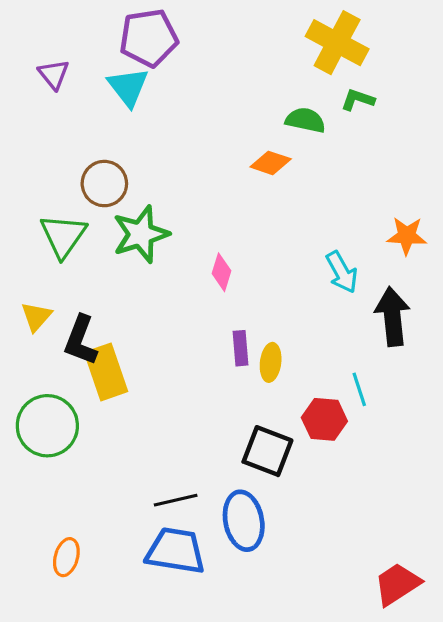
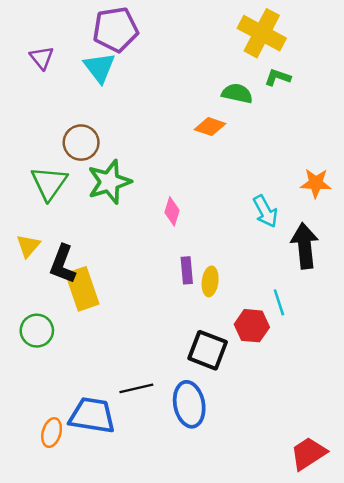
green circle: (47, 426) -> (37, 331), size x0.7
blue trapezoid: (176, 551) -> (92, 415), moved

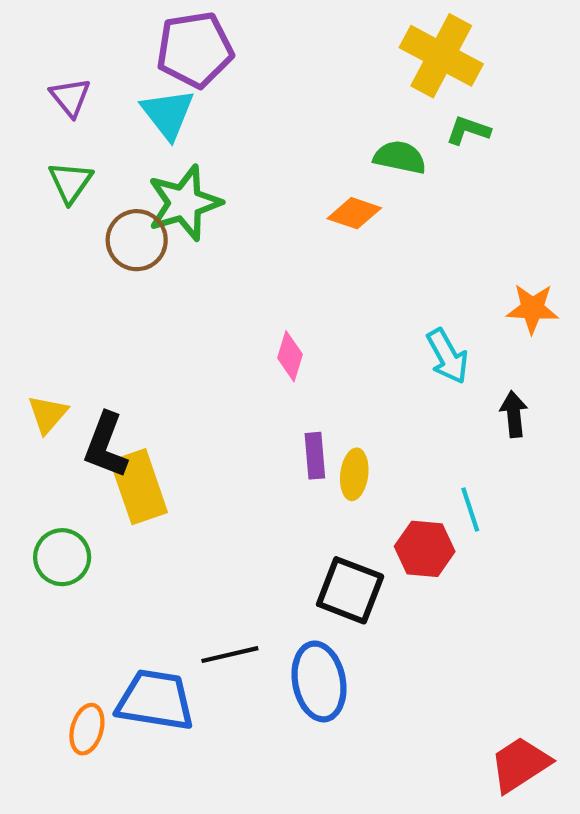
green star: (109, 182) -> (184, 203), moved
green triangle: (49, 183) -> (70, 182), moved, size x0.7
black arrow: (305, 246) -> (514, 414), size x0.6

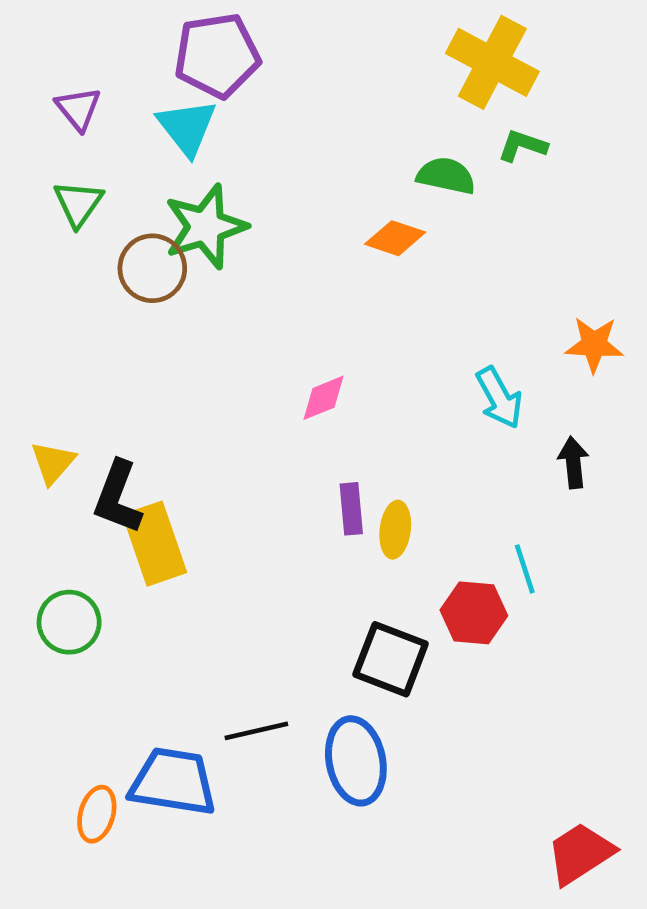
pink diamond: (290, 356) -> (324, 398), turned 51

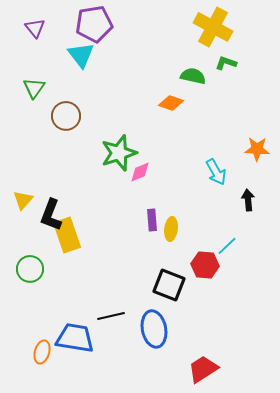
purple triangle: (78, 109) -> (35, 28), moved
green star: (206, 227) -> (119, 153), moved
cyan line: (525, 569) -> (227, 246), turned 65
red trapezoid: (580, 853) -> (203, 369), moved

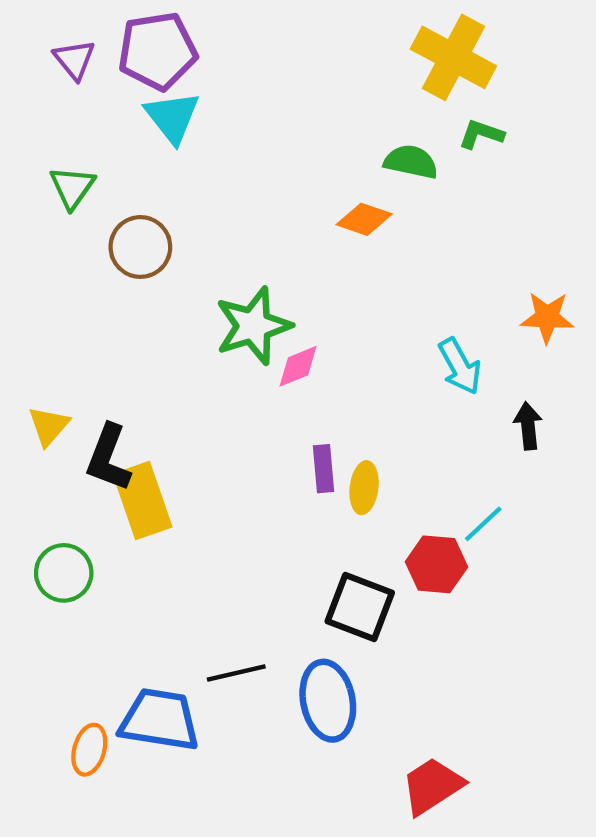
purple pentagon: (94, 24) -> (157, 51), moved

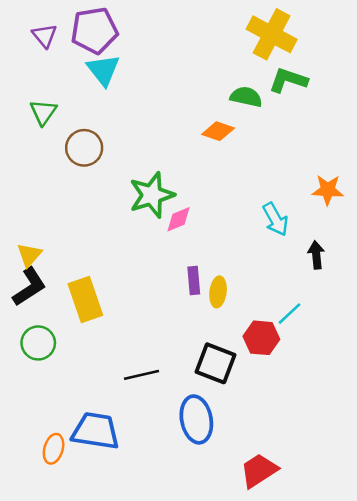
green L-shape: (481, 134) -> (288, 80), size x1.4
black L-shape: (108, 458) -> (29, 287), moved, turned -144
black line: (236, 673) -> (142, 375), moved

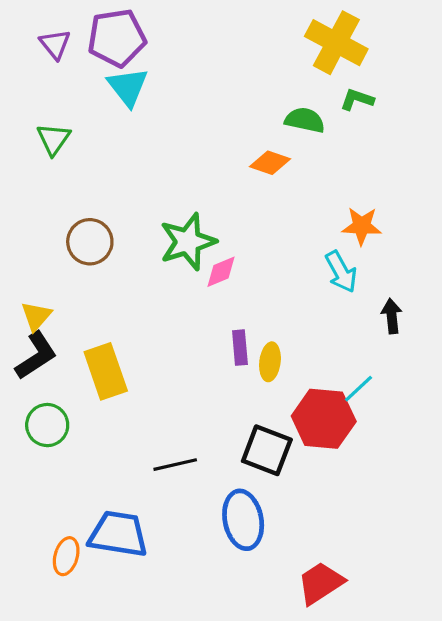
green L-shape: (288, 80) -> (357, 100), size x0.7
brown circle: (84, 148) -> (90, 242), moved
orange star: (328, 190) -> (362, 226), moved
red hexagon: (261, 338) -> (324, 419), size x1.4

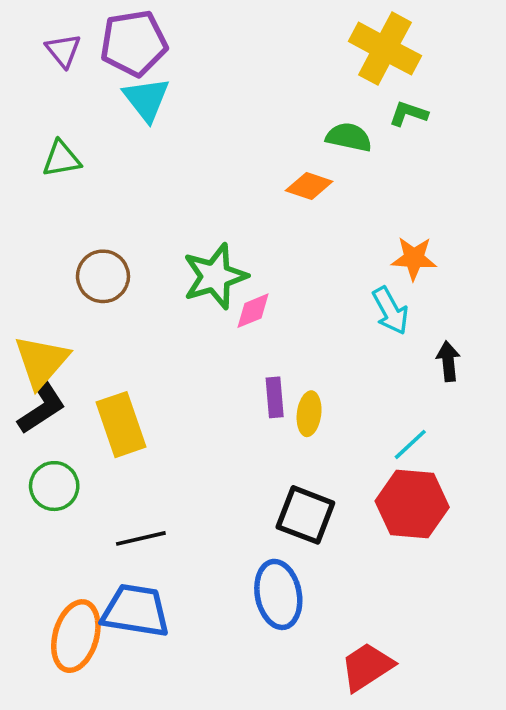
green triangle: (54, 139) -> (61, 159), turned 45
yellow triangle: (36, 316) -> (42, 361), size x1.6
red hexagon: (324, 419) -> (412, 504), moved
black line: (175, 465) -> (141, 538), moved
orange ellipse: (66, 556) -> (76, 636), size x1.6

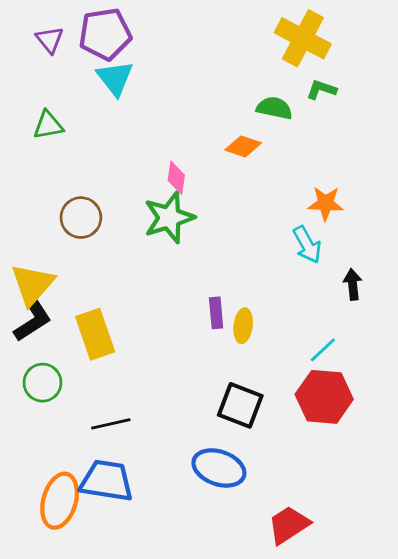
pink diamond: (253, 311) -> (176, 178), moved, turned -60
blue ellipse: (278, 594) -> (219, 468), turned -60

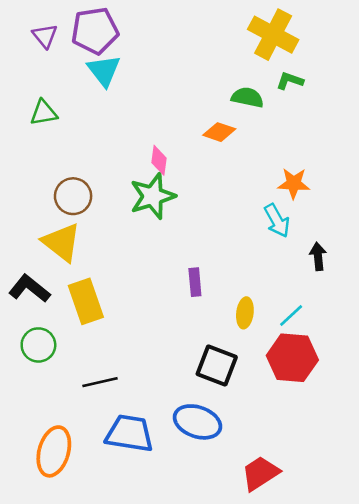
yellow triangle: (33, 284) -> (62, 242), moved, turned -33
black L-shape: (33, 320) -> (29, 289), turned -108
yellow ellipse: (243, 326) -> (245, 313), moved
blue trapezoid: (107, 481) -> (129, 433), moved

